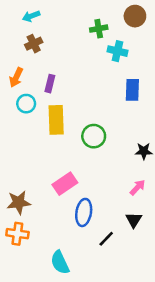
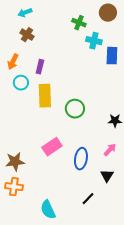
green cross: (99, 29) -> (79, 23), turned 32
brown cross: (34, 44) -> (27, 35), turned -32
blue rectangle: (132, 90) -> (112, 56), moved
blue ellipse: (84, 212) -> (81, 159), moved
black line: (106, 239) -> (88, 199), moved

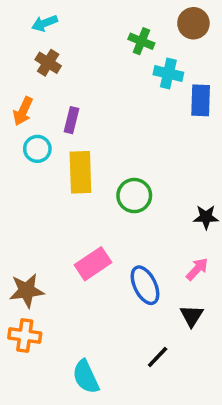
blue ellipse: (81, 159) -> (145, 285), turned -35

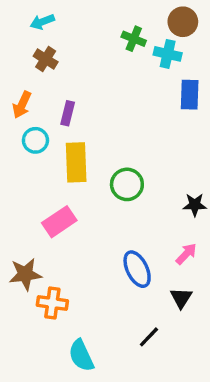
cyan cross: (168, 74) -> (168, 54), moved
pink rectangle: (93, 264) -> (59, 222), moved
orange cross: (25, 335) -> (52, 303), moved

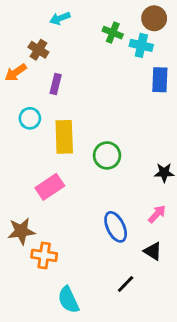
cyan arrow: (42, 22) -> (60, 18), moved
orange arrow: (22, 105) -> (16, 73), moved, turned 30
purple rectangle: (68, 113) -> (56, 84), moved
black triangle: (181, 298) -> (153, 251), turned -30

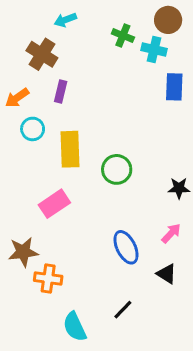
brown cross: (38, 50) -> (42, 54), size x1.4
orange arrow: (16, 73) -> (17, 98), moved
black line: (126, 284) -> (123, 310), moved

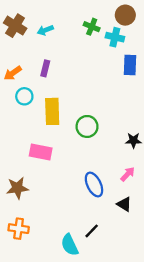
cyan arrow: (65, 20) -> (45, 30), moved
brown cross: (42, 54) -> (15, 26), moved
pink rectangle: (54, 204) -> (41, 152), turned 45
orange cross: (48, 278) -> (19, 229), moved
cyan semicircle: (75, 327) -> (70, 245), moved

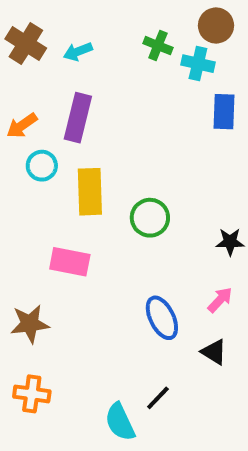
purple rectangle: (45, 68) -> (78, 118), size x1.6

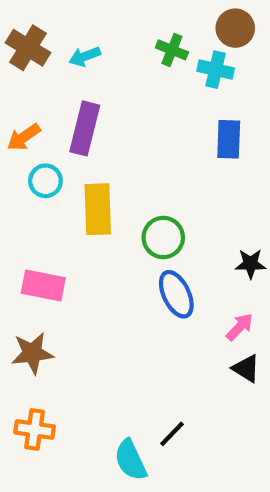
blue rectangle: (224, 112) -> (229, 139), moved
pink rectangle: (70, 262) -> (43, 286), moved
blue ellipse: (162, 318) -> (176, 294), moved
black triangle: (214, 352) -> (246, 368), moved

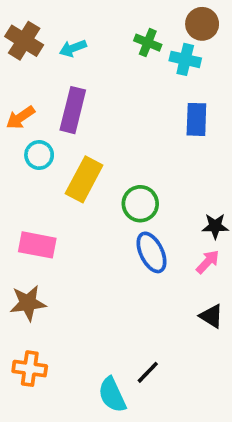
yellow rectangle: (98, 209) -> (84, 179), turned 30
pink arrow: (240, 327) -> (208, 262), moved

